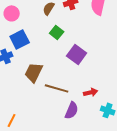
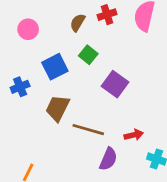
blue square: (20, 39) -> (55, 67), moved

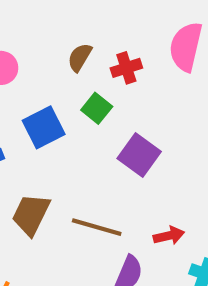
red cross: (107, 15) -> (126, 68), moved
brown trapezoid: (58, 108) -> (31, 214), moved

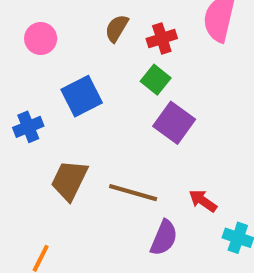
green square: (97, 108) -> (156, 80), moved
red arrow: (169, 236) -> (203, 201), turned -132

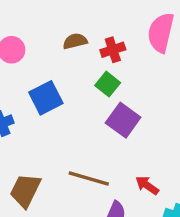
brown semicircle: (117, 28) -> (75, 41), turned 45
brown trapezoid: (69, 180) -> (25, 190), moved

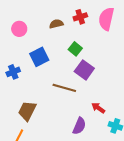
red cross: (113, 50) -> (80, 17), moved
brown line: (89, 178) -> (64, 88), moved

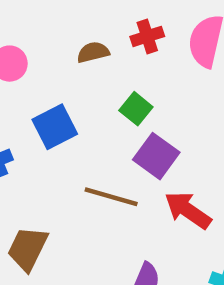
red arrow: (98, 108) -> (188, 210), moved, size x1.5

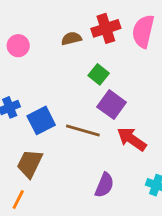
red cross: (147, 36) -> (106, 28), size x1.4
blue square: (55, 127) -> (41, 120), moved

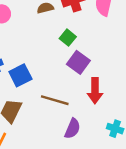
brown line: (83, 130) -> (55, 100), moved
red arrow: (132, 139) -> (95, 91), turned -125

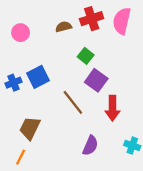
blue square: (20, 75) -> (38, 77), moved
brown line: (55, 100) -> (73, 102), moved, turned 36

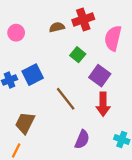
pink semicircle: (122, 21) -> (113, 38), moved
purple square: (96, 80) -> (100, 76), moved

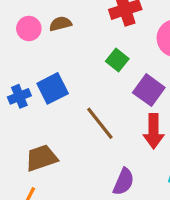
brown semicircle: (57, 27) -> (60, 24), moved
brown trapezoid: (25, 123) -> (41, 158), turned 45

